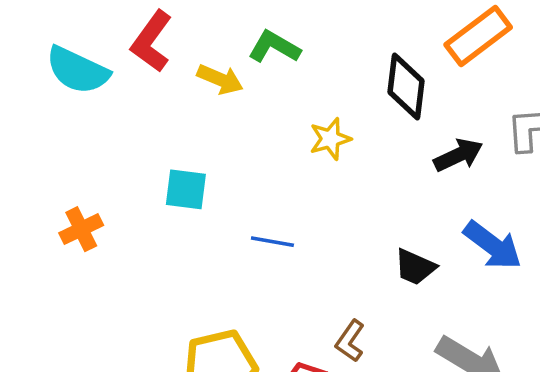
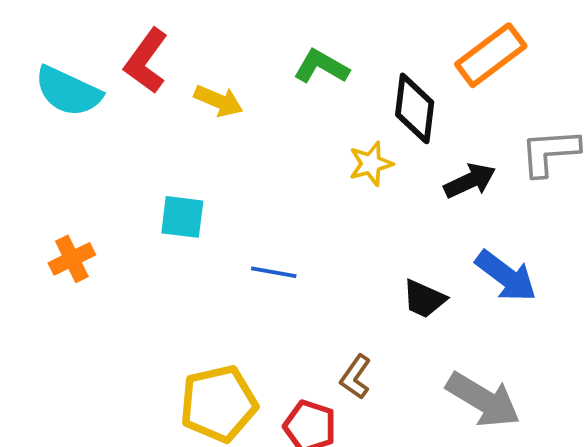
green L-shape: (274, 47) -> (321, 67), moved
yellow star: (330, 139) -> (371, 164), moved

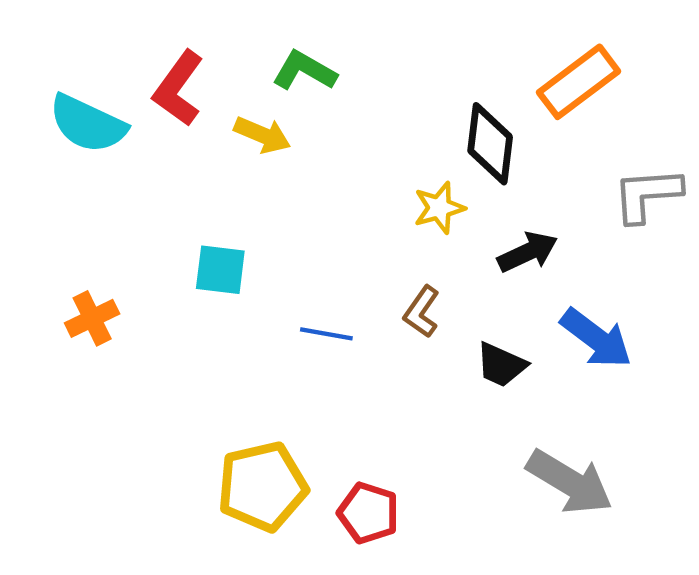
green L-shape: (321, 67) -> (304, 71), moved
black arrow: (470, 181) -> (528, 252), moved
brown L-shape: (356, 377) -> (422, 312), moved

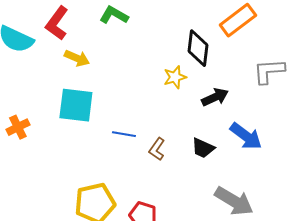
yellow arrow: (262, 135) -> (77, 58), moved
cyan square: (220, 270) -> (76, 105), size x1.5
brown L-shape: (422, 312) -> (157, 149), moved

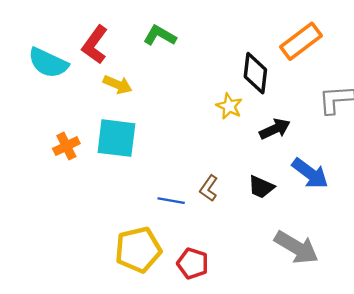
yellow star: (175, 77) -> (229, 106), turned -30
orange cross: (18, 127) -> (66, 146), moved
blue line: (124, 134) -> (171, 201), moved

